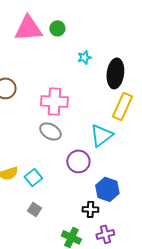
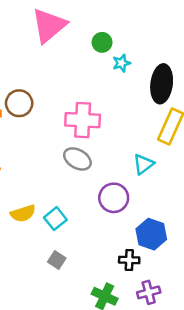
pink triangle: (28, 28) -> (49, 26), turned -36
green circle: (57, 28) -> (102, 42), moved
cyan triangle: (101, 135) -> (143, 164), size x0.7

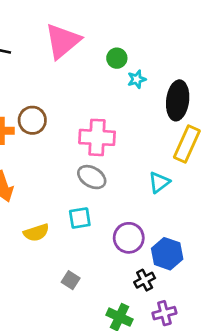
purple circle: (114, 198) -> (129, 238), moved
cyan square: (55, 219) -> (80, 218), moved, turned 30
black cross: (129, 260) -> (145, 280), turned -30

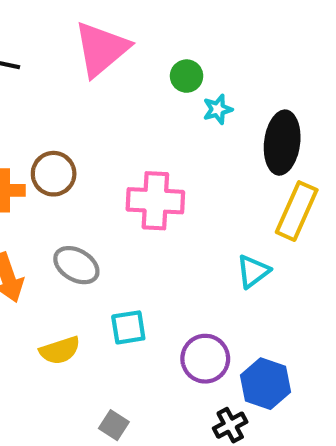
gray ellipse: (92, 177) -> (76, 265), moved

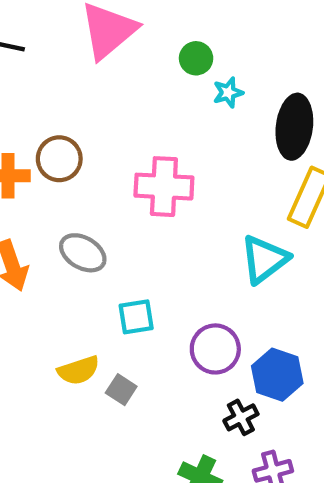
cyan triangle: (253, 271) -> (264, 259), size x1.4
yellow semicircle: (60, 350) -> (78, 370), moved
gray square: (114, 425) -> (121, 390), moved

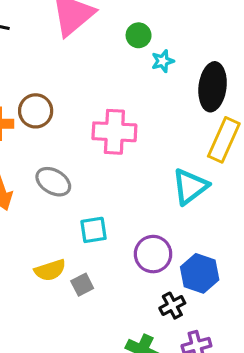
gray square: (121, 390) -> (82, 285), turned 30

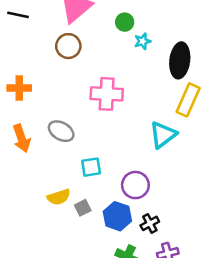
brown circle: (36, 111) -> (68, 46), moved
blue hexagon: (200, 273) -> (117, 216), moved

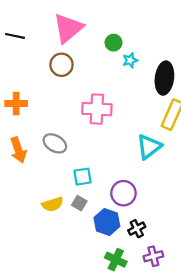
gray square: (83, 208) -> (79, 203), moved, turned -32

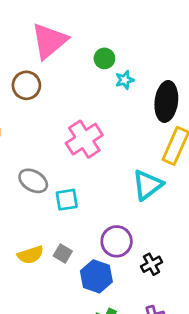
brown circle: (61, 65) -> (26, 85), moved
pink cross: (97, 109) -> (84, 139), turned -36
cyan square: (83, 177) -> (67, 200), moved
black cross: (137, 229) -> (152, 264), moved

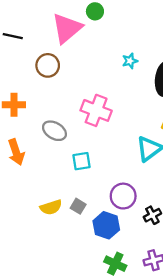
green circle: (104, 58) -> (95, 11), moved
pink cross: (84, 139) -> (96, 110), turned -36
gray ellipse: (33, 181) -> (54, 131), moved

